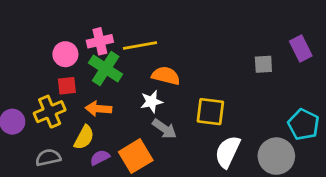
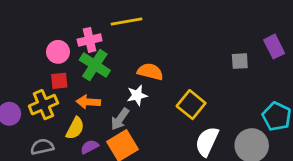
yellow line: (140, 46) -> (126, 22), moved
yellow square: (210, 112) -> (191, 105), turned 32
gray arrow: (164, 129) -> (120, 119), moved, turned 90

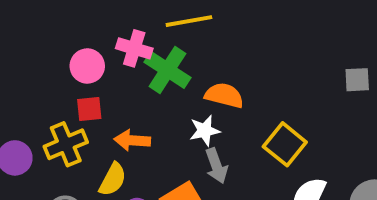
pink cross: (90, 40) -> (134, 48), turned 30
green cross: (95, 65) -> (167, 70), moved
gray arrow: (120, 119) -> (216, 166), moved, turned -55

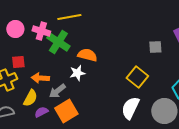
pink circle: (87, 66) -> (15, 29), moved
yellow square: (285, 144) -> (137, 77), moved
gray arrow: (216, 166) -> (57, 91), moved, turned 72

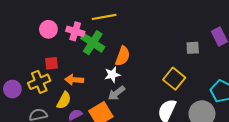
orange semicircle: (87, 55) -> (123, 56), turned 96
gray arrow: (57, 91) -> (116, 93), moved

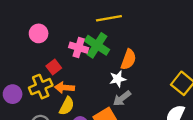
pink circle: (48, 29) -> (39, 33), moved
pink cross: (75, 31) -> (79, 48), moved
red square: (52, 63) -> (54, 67), turned -32
orange arrow: (74, 80) -> (65, 88), moved

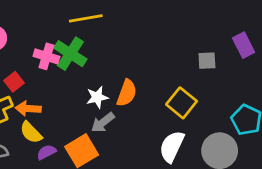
orange semicircle: (128, 59) -> (127, 93), moved
yellow semicircle: (67, 106) -> (31, 132), turned 108

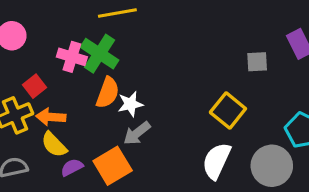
orange semicircle: (127, 93) -> (108, 93), moved

